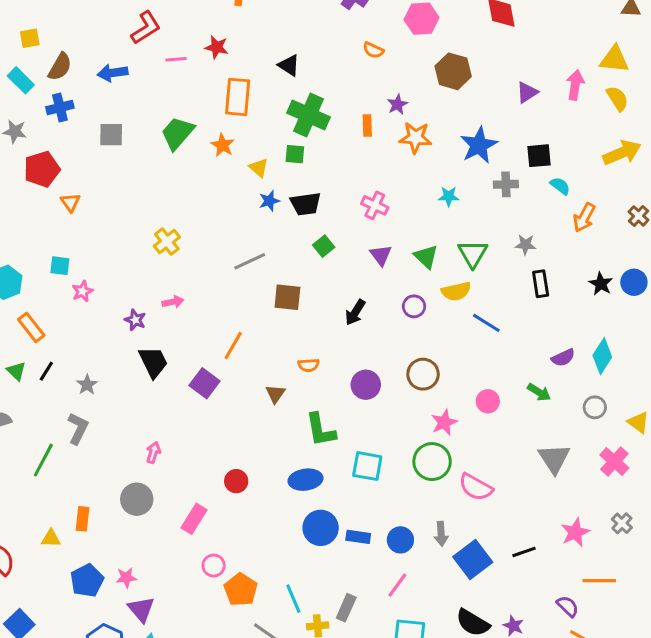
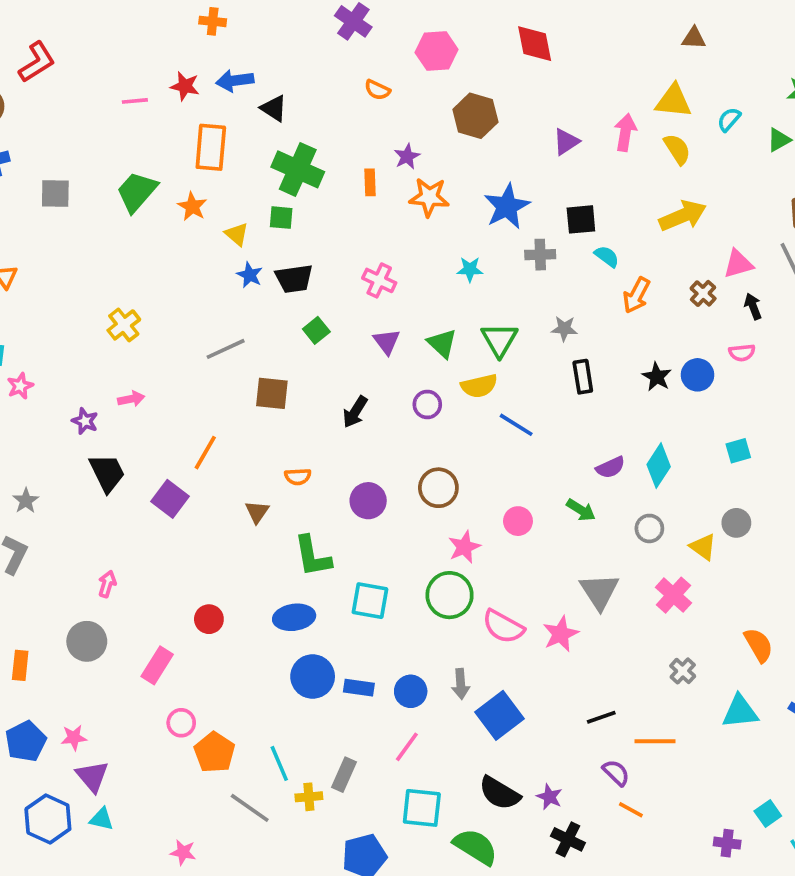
red L-shape: (146, 28) -> (37, 62), moved
blue arrow: (113, 73) -> (235, 81), moved
blue star: (269, 201) -> (250, 275), turned -30
pink star: (575, 532) -> (561, 634), moved
black line: (524, 552) -> (601, 717), moved

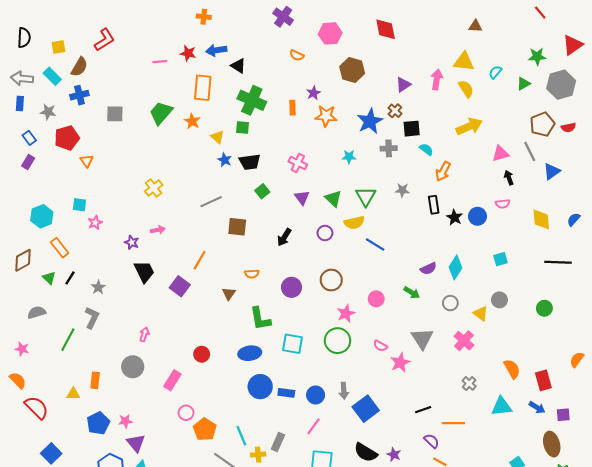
brown cross: (703, 293) -> (395, 111), moved
black rectangle: (583, 377) -> (434, 205), moved
pink semicircle: (503, 627) -> (380, 346), moved, size x0.6

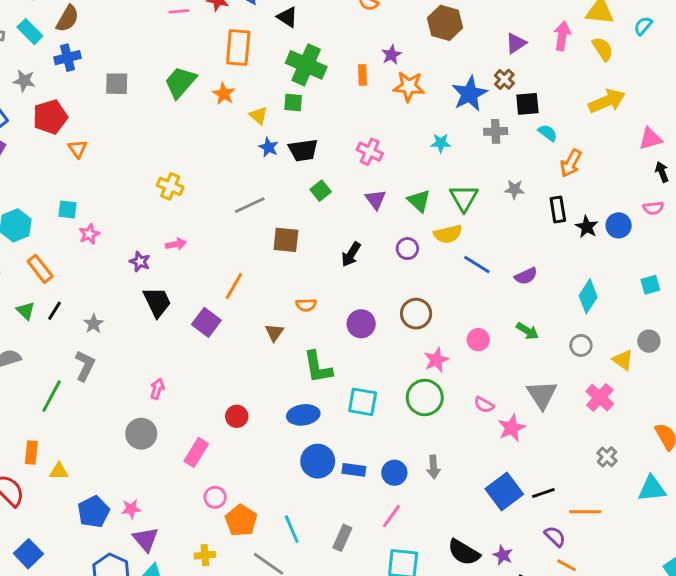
yellow cross: (154, 188) -> (170, 186), turned -30
purple semicircle: (428, 269) -> (526, 276), moved
orange rectangle: (95, 380) -> (31, 452), moved
blue square: (366, 409) -> (504, 492), moved
yellow cross: (258, 455) -> (205, 555), moved

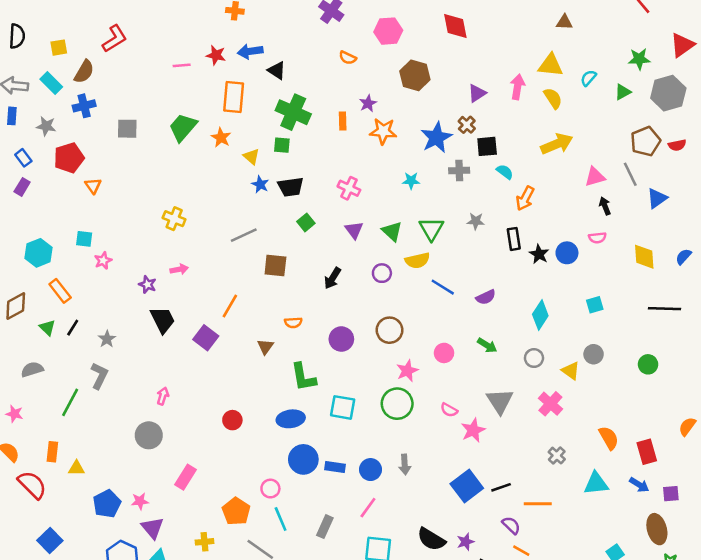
pink rectangle: (196, 452) -> (185, 477), moved
pink circle: (215, 497) -> (270, 489), moved
purple star: (503, 555) -> (466, 542), turned 30

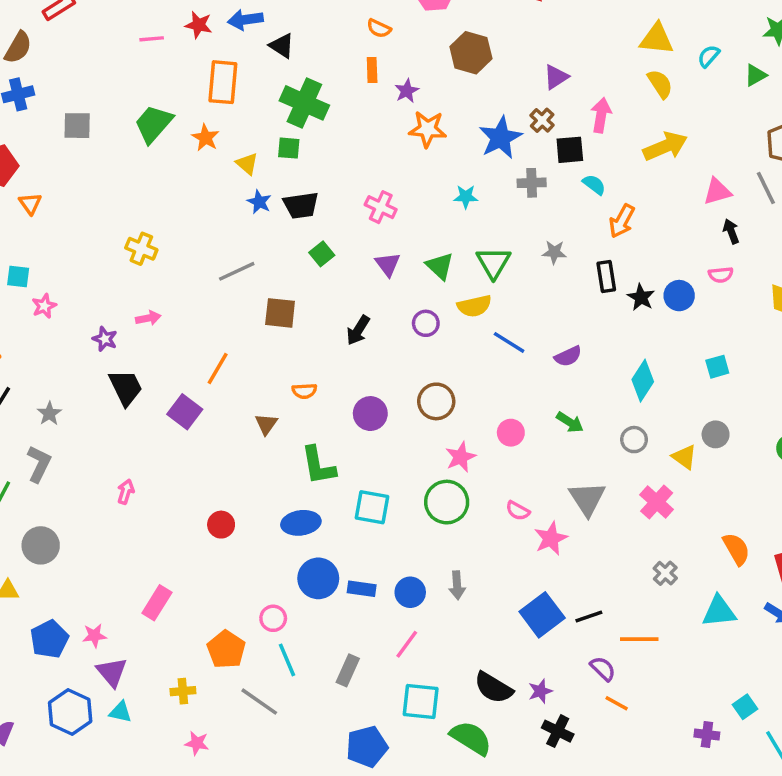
pink arrow: (518, 87) -> (601, 115), moved
orange rectangle: (343, 121) -> (372, 70), moved
gray circle: (149, 435) -> (41, 545), moved

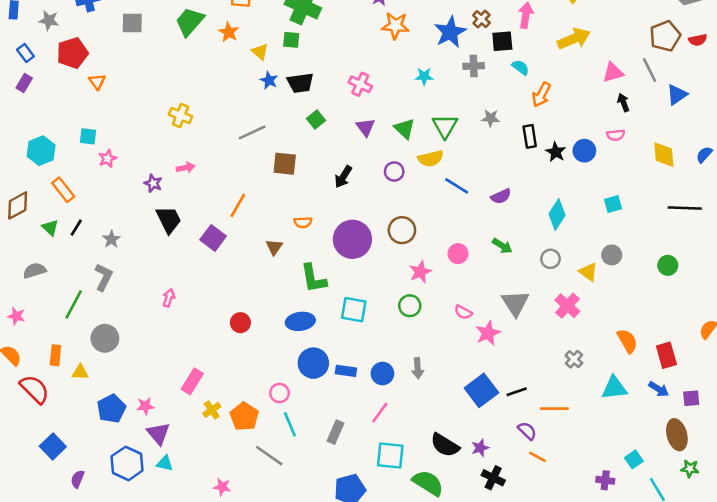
purple circle: (370, 414) -> (352, 239), size x1.5
green circle: (447, 502) -> (410, 306), size x0.7
yellow cross: (183, 691) -> (212, 410), moved, turned -30

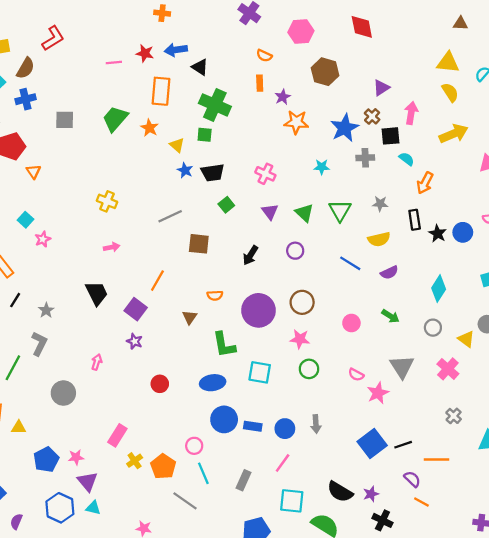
cyan square: (88, 136) -> (26, 220), turned 35
yellow semicircle: (431, 159) -> (379, 239), moved
purple star: (153, 183) -> (135, 341), moved
pink star: (420, 272) -> (300, 339), moved, turned 30
gray circle: (105, 338) -> (63, 393), moved

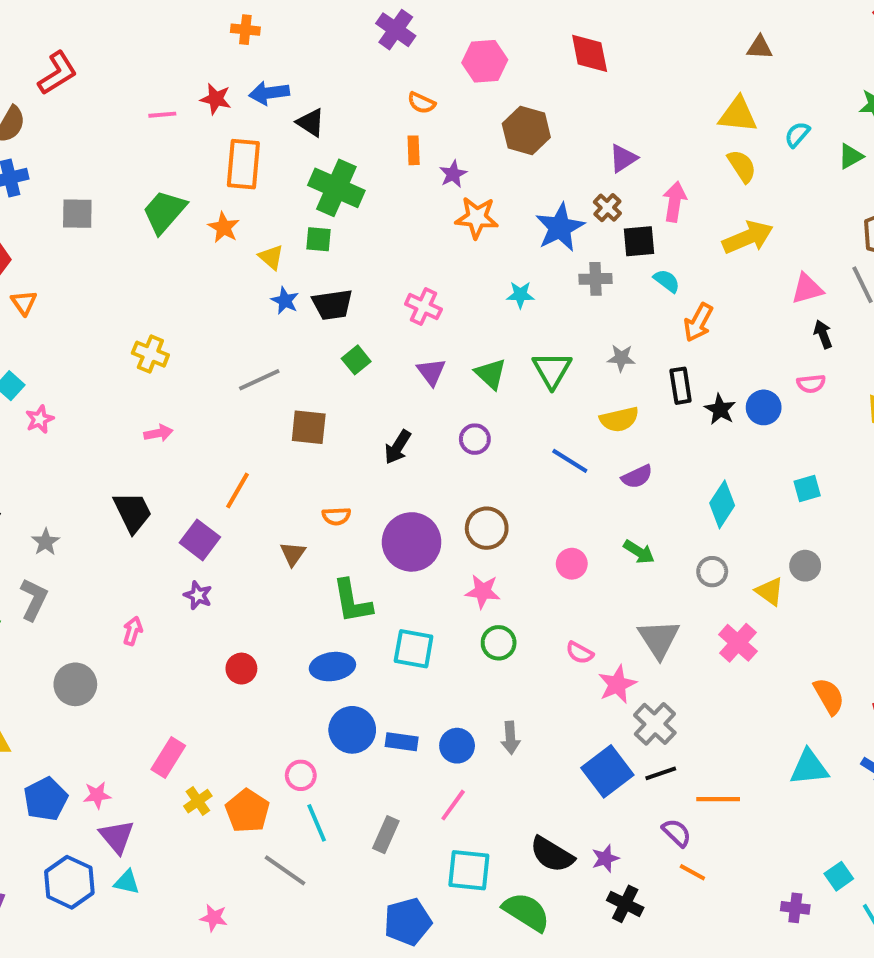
gray cross: (454, 416) -> (655, 724), moved, size x1.5

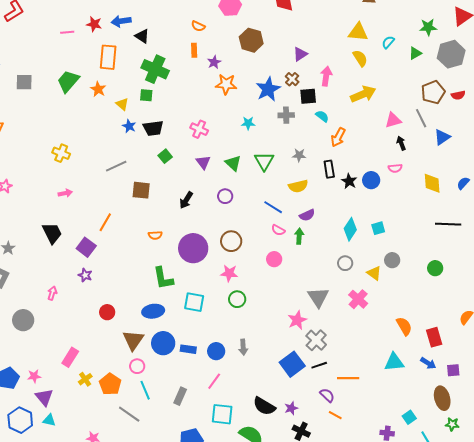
cyan square: (807, 489) -> (378, 228), moved
green arrow: (639, 552) -> (299, 236), moved, turned -119
brown triangle: (293, 554) -> (133, 340), moved, size x1.6
pink semicircle: (580, 653) -> (278, 230), moved

